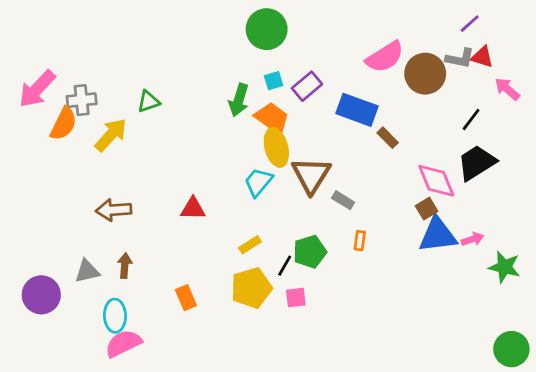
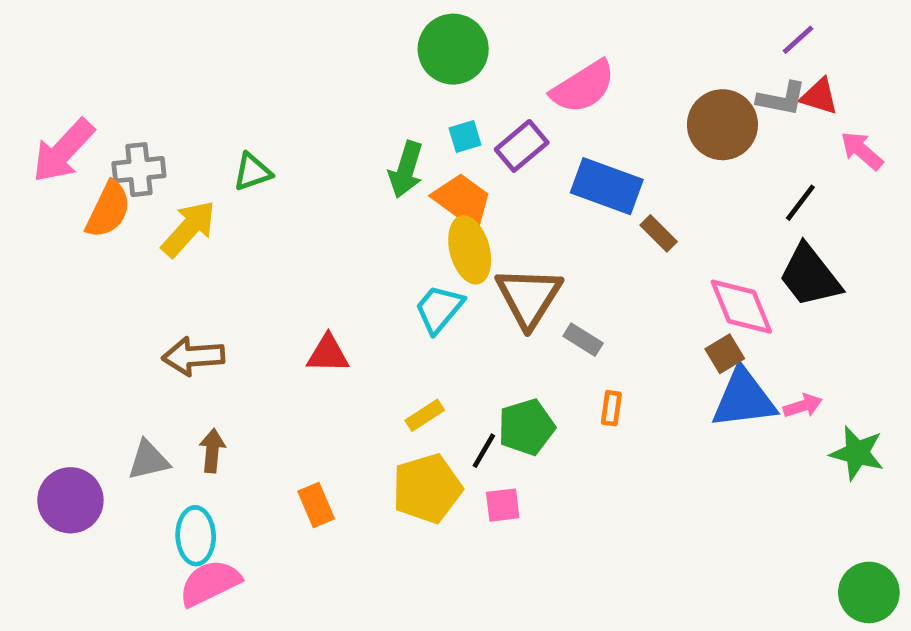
pink semicircle: (385, 57) -> (583, 87), moved
black trapezoid: (477, 163) -> (810, 276), turned -96

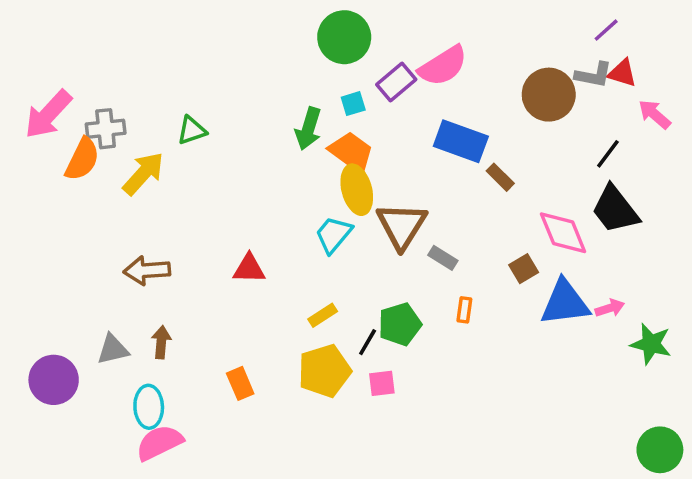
purple rectangle: (522, 146) -> (396, 82), moved
brown square: (725, 354) -> (524, 269), moved

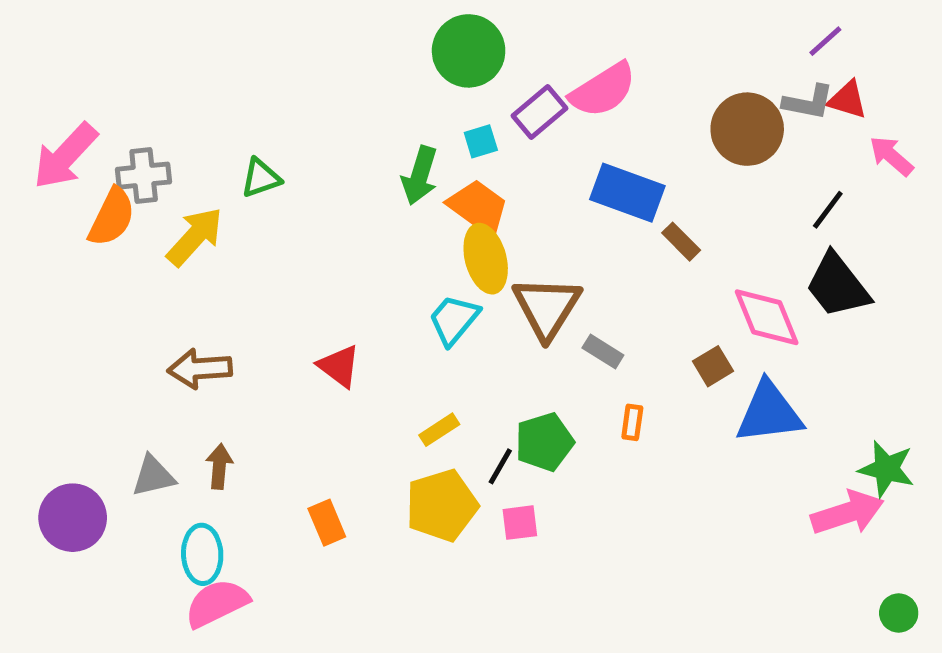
red triangle: (249, 269) -> (339, 366), turned 36
pink arrow: (610, 308) -> (847, 513), moved, size x1.8
green circle: (660, 450) -> (899, 613), size x0.6

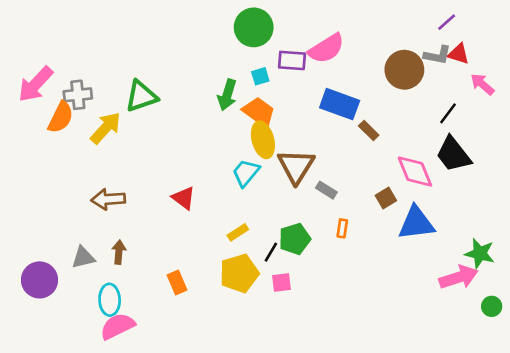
purple rectangle: (539, 112) -> (292, 60), turned 44
green triangle: (261, 178) -> (141, 96), size x1.5
green circle: (899, 613) -> (492, 306), moved

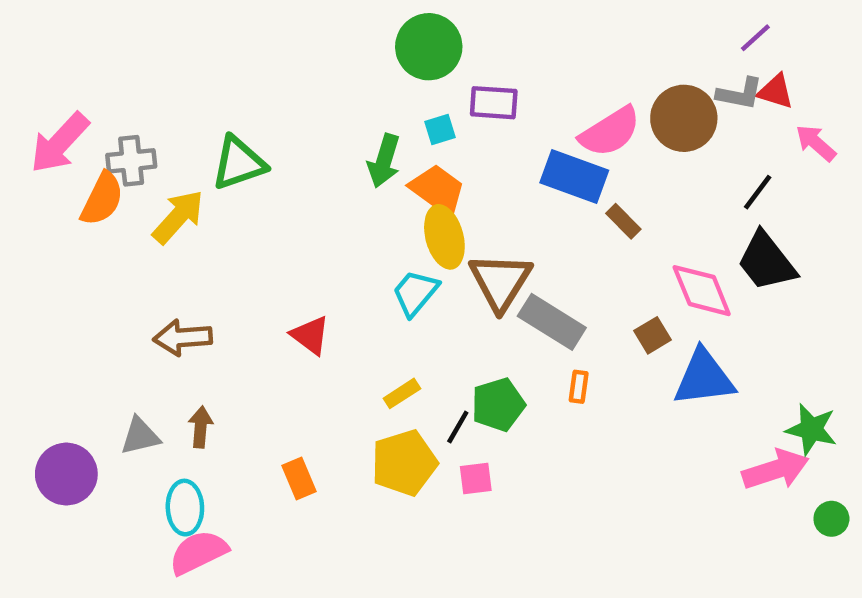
pink semicircle: (326, 49) -> (610, 132), moved
gray rectangle: (326, 190) -> (552, 322), size x1.8

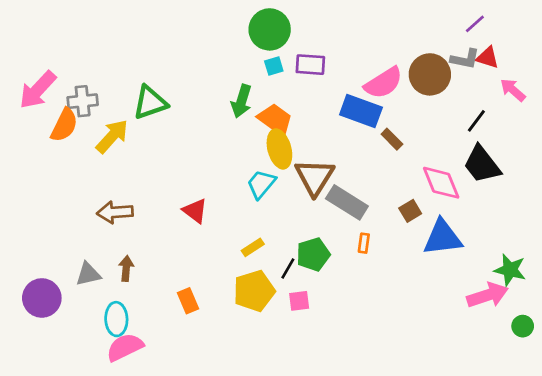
cyan square: (440, 129) -> (274, 66), moved

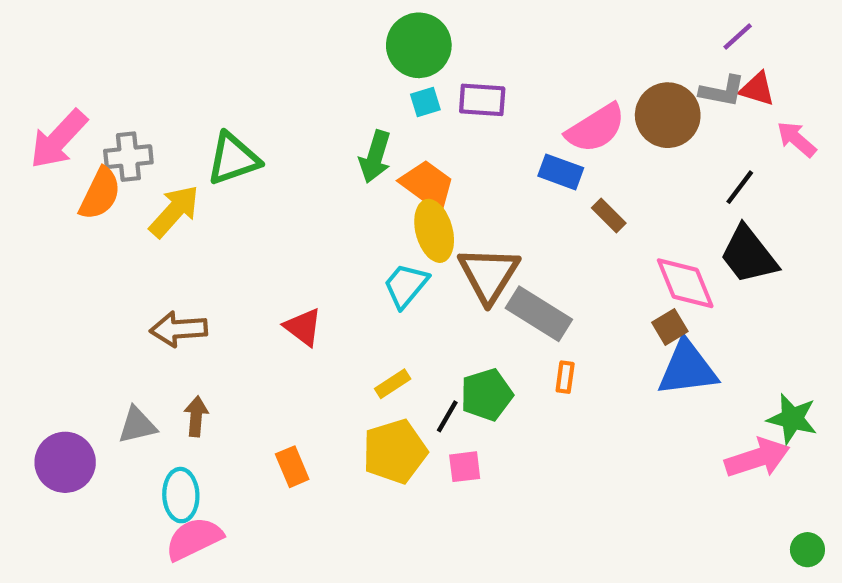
blue rectangle: (361, 111) -> (561, 172), size x0.7
brown square: (410, 211) -> (670, 327), moved
green circle: (523, 326) -> (807, 550), moved

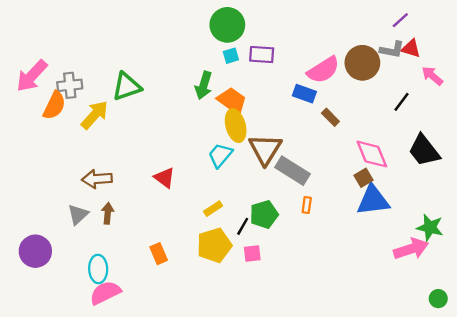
black trapezoid: (749, 255) -> (424, 150), moved
brown arrow: (196, 416) -> (108, 213), moved
gray triangle: (137, 425) -> (78, 214), moved, turned -30

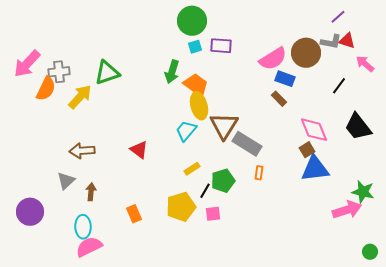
blue rectangle: (304, 94) -> (285, 79), moved
yellow rectangle: (213, 209) -> (192, 169), moved
brown arrow: (108, 213) -> (91, 192), moved

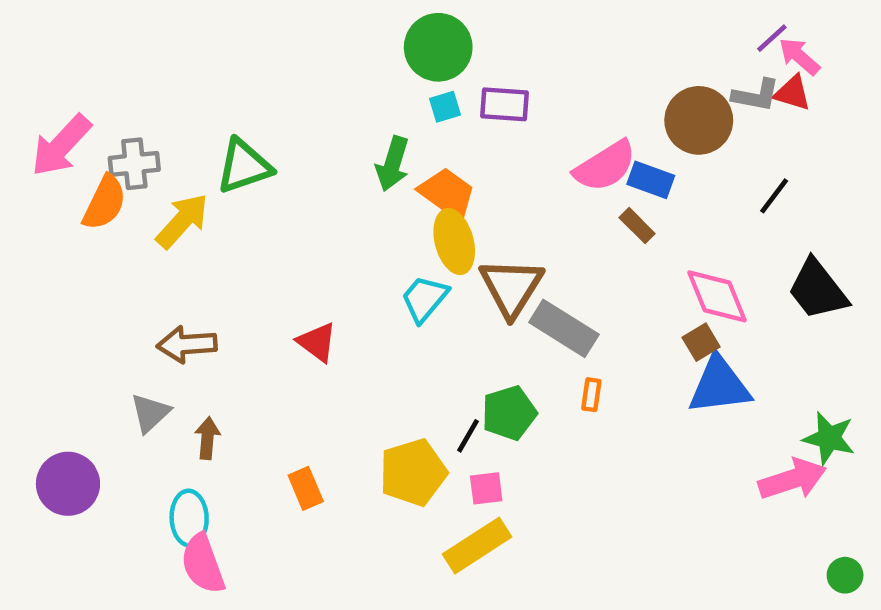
pink semicircle: (273, 59) -> (605, 166), moved
pink arrow: (365, 64) -> (799, 56), moved
yellow rectangle: (192, 169) -> (477, 545), moved, size x1.8
pink semicircle: (89, 247) -> (203, 564), turned -84

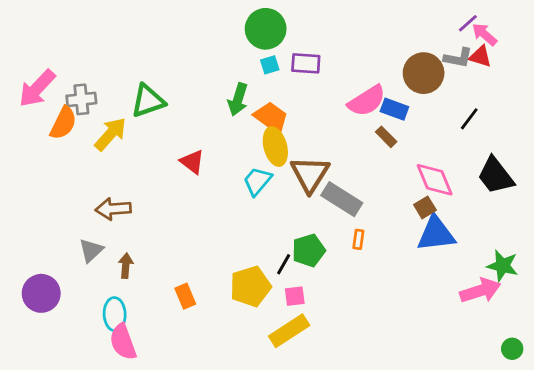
red triangle: (317, 342) -> (192, 162), moved

